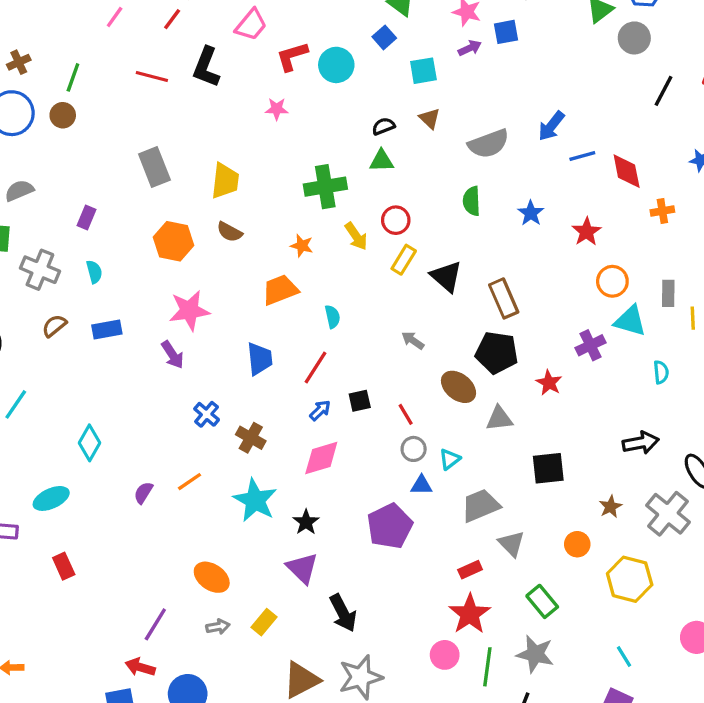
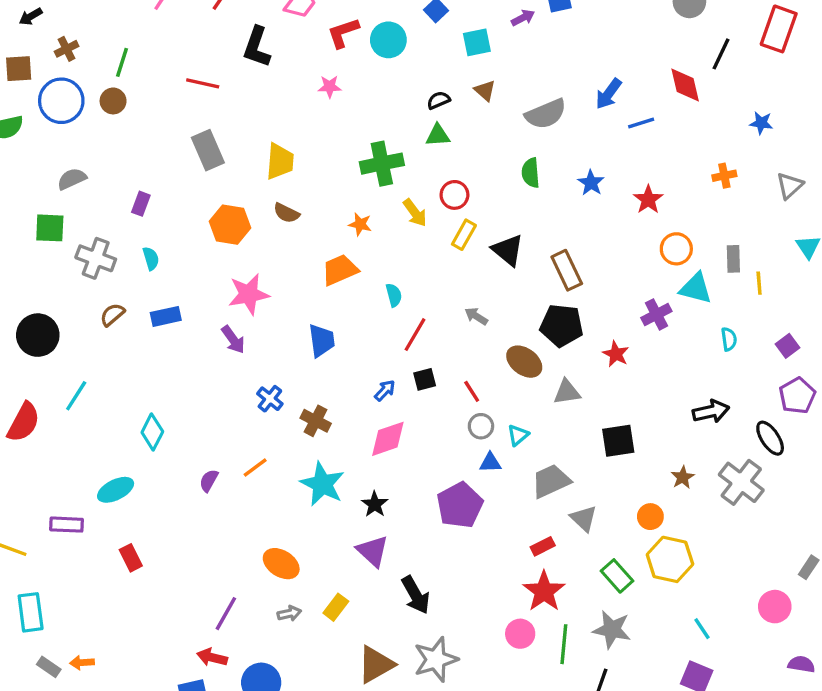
red line: (152, 77) -> (203, 83), moved
red diamond: (627, 171) -> (685, 85), moved
red line: (316, 368) -> (415, 335), moved
yellow hexagon: (630, 579) -> (670, 559), moved

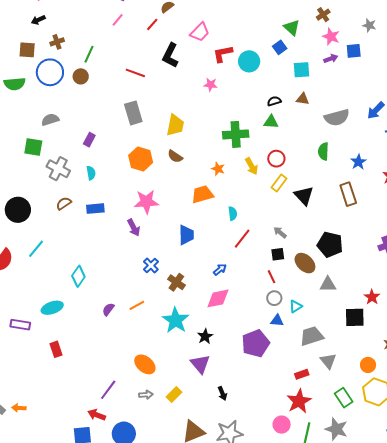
brown triangle: (485, 91) -> (303, 99), turned -40
brown rectangle: (567, 270) -> (348, 194), moved
red star: (616, 354) -> (372, 297), moved
black square: (425, 379) -> (278, 254), moved
black arrow: (416, 595) -> (222, 393), size x0.6

